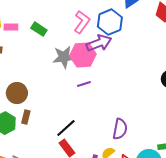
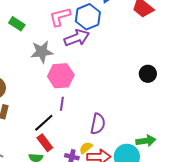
pink L-shape: (82, 22) -> (60, 17), turned -140
pink hexagon: (83, 55) -> (61, 76), moved
purple line: (84, 84) -> (62, 104), moved, turned -64

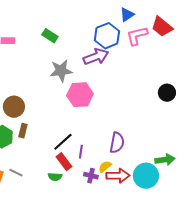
pink L-shape: (60, 17) -> (137, 36), moved
green rectangle: (17, 24) -> (50, 36), moved
purple line: (62, 104) -> (81, 152), moved

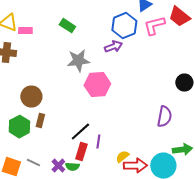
purple arrow: (96, 57) -> (113, 47), size x0.7
purple semicircle: (117, 143) -> (164, 117), moved
red rectangle: (64, 162) -> (81, 152), turned 54
purple cross: (91, 176) -> (58, 166), moved, turned 32

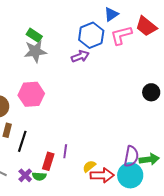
gray star: (78, 61) -> (35, 51), moved
pink hexagon: (97, 85) -> (31, 94), moved
purple semicircle: (164, 117) -> (131, 156), moved
black line: (80, 132) -> (22, 141), moved, turned -30

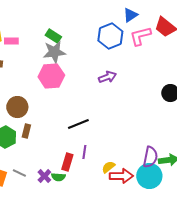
purple arrow: (80, 56) -> (107, 77), moved
pink hexagon: (31, 94) -> (51, 76), moved
black line: (22, 141) -> (78, 124), moved, turned 50

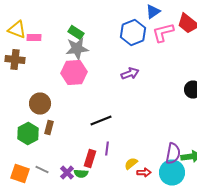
red arrow: (121, 176) -> (144, 172), size x0.6

